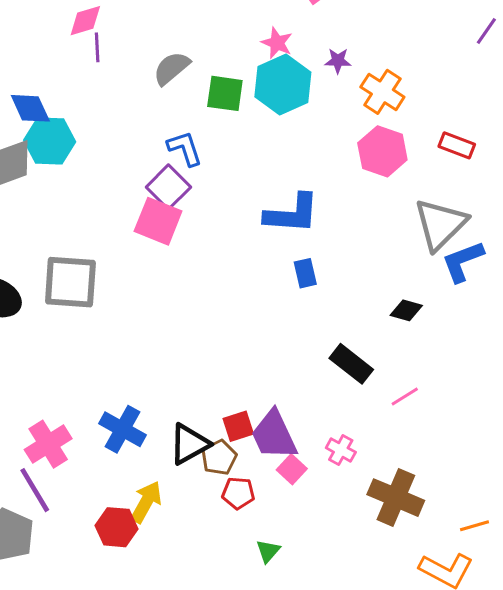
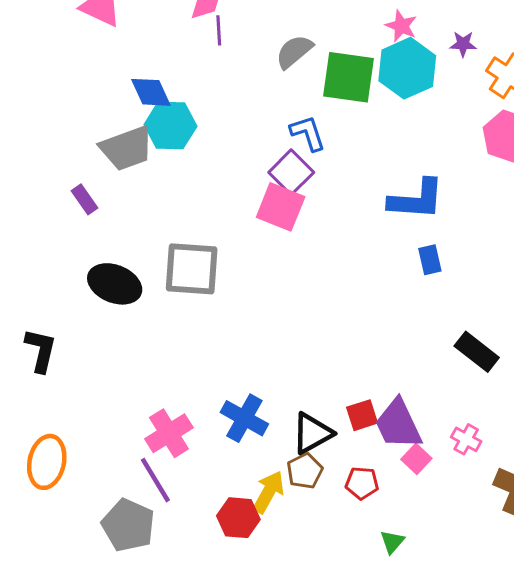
green square: (225, 93) -> (348, 77), size x1.4
brown pentagon: (219, 457) -> (305, 471), moved

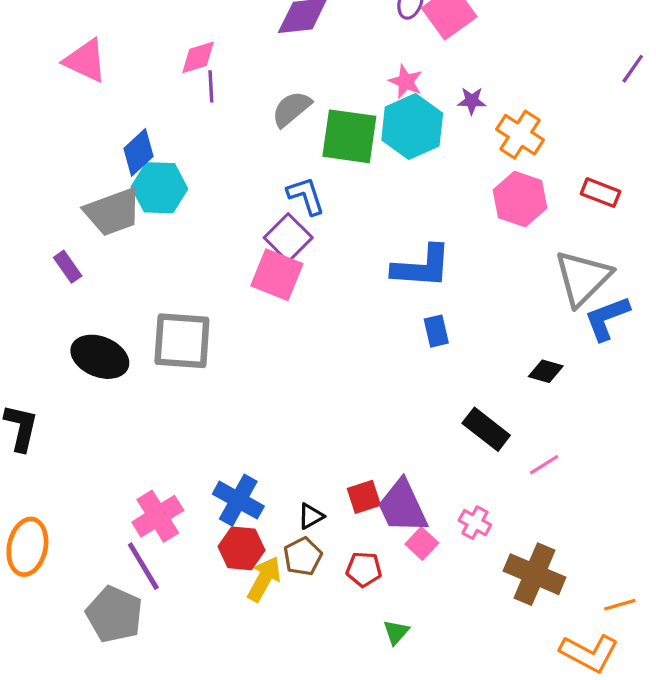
blue diamond: (151, 92) -> (138, 152), turned 72
black triangle: (312, 433) -> (311, 516), size x0.6
red hexagon: (238, 518) -> (242, 548), moved

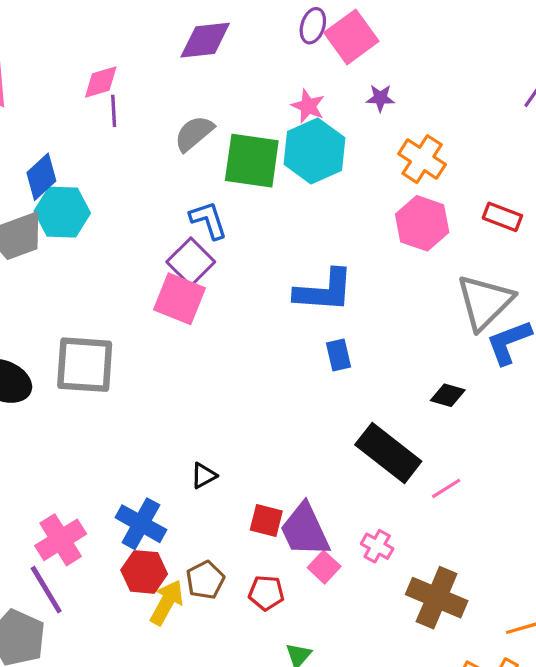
purple star: (472, 101) -> (380, 98), moved
black rectangle: (486, 429) -> (388, 453), size x1.4
red square: (364, 497) -> (266, 521), turned 32
black triangle: (311, 516) -> (204, 476), moved

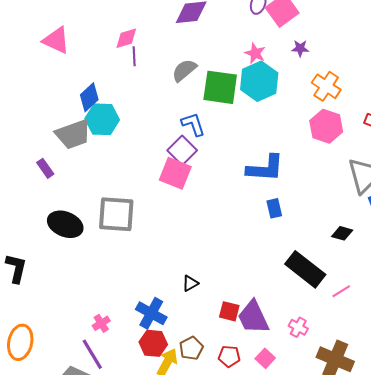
pink cross: (61, 540) -> (101, 323), size x0.6
pink square: (324, 567) -> (265, 358), moved

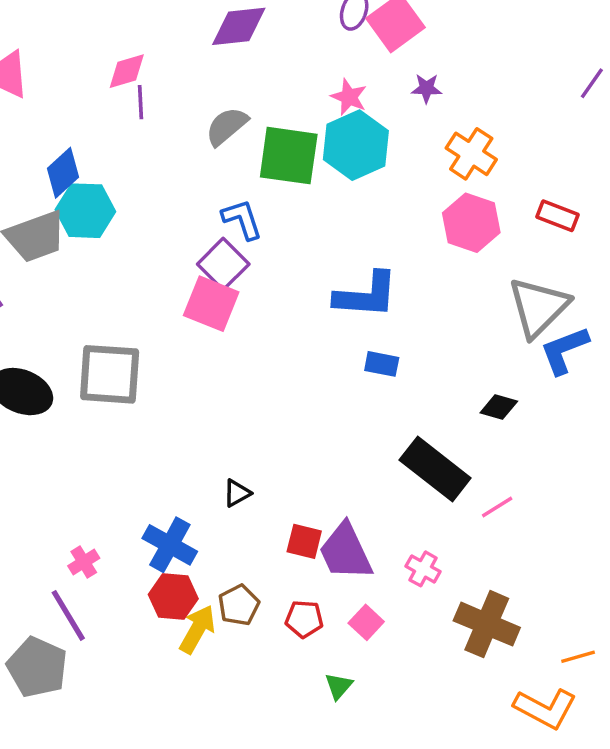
blue rectangle: (274, 208) -> (382, 364), turned -66

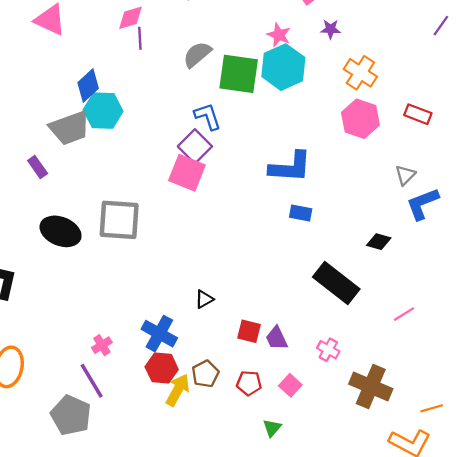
gray triangle: (538, 307) -> (405, 175), size x0.5
pink line: (497, 507) -> (404, 314), moved
purple trapezoid: (346, 552) -> (277, 338), size x0.6

